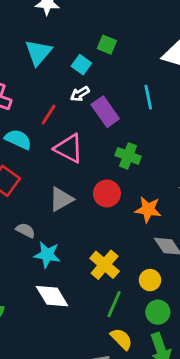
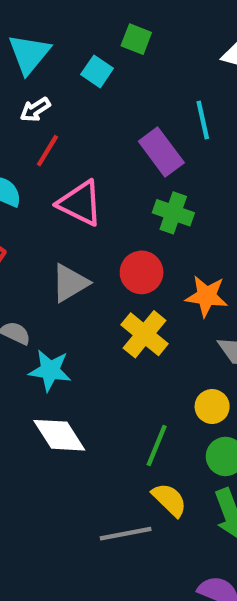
white arrow: (80, 94) -> (35, 110), moved
purple rectangle: (105, 112) -> (161, 152), moved
yellow cross: (105, 265) -> (145, 334), moved

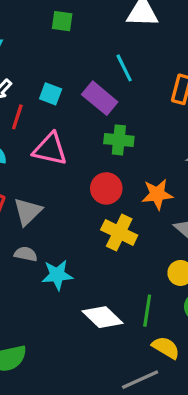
cyan square: (97, 71) -> (51, 94), moved
gray triangle: (70, 283) -> (28, 212), moved
white diamond: (59, 435) -> (102, 317), moved

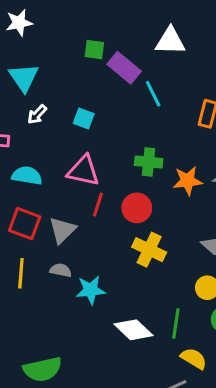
purple rectangle: (100, 98) -> (124, 68), moved
red line: (17, 117) -> (98, 205), moved
orange star: (157, 194) -> (188, 181), moved

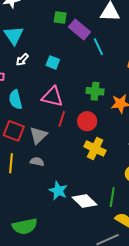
cyan semicircle: (27, 176) -> (15, 100), turned -114
cyan star: (91, 290) -> (58, 191), moved, turned 30

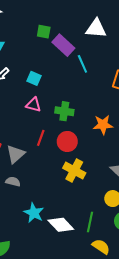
green cross: (95, 91) -> (64, 111), moved
pink triangle: (52, 97) -> (33, 105), moved, size x0.7

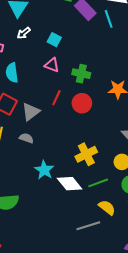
cyan line: (82, 64) -> (109, 19), moved
yellow cross: (74, 170) -> (86, 154), moved, turned 30
green line: (90, 222) -> (98, 183), turned 54

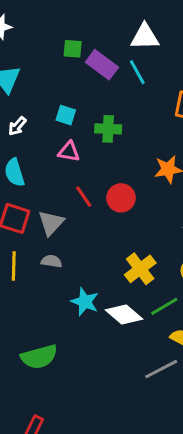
white arrow: (24, 33) -> (17, 126), moved
green cross: (81, 74) -> (108, 129), moved
red line: (56, 98) -> (84, 197), turned -49

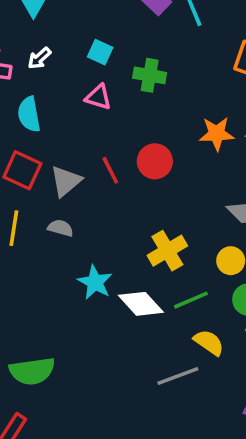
red line: (84, 197) -> (110, 170), moved
green semicircle: (39, 357) -> (32, 371), moved

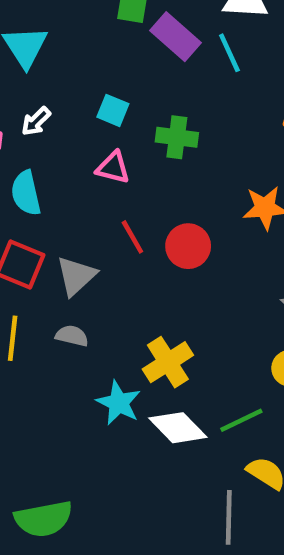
red line: (110, 170) -> (132, 237), moved
yellow cross: (167, 251) -> (168, 362), moved
gray line: (178, 376) -> (229, 517), turned -66

